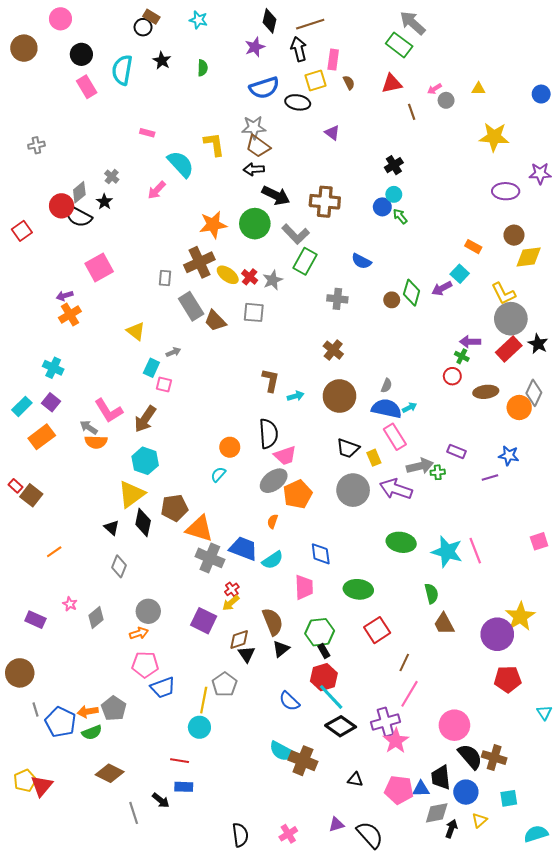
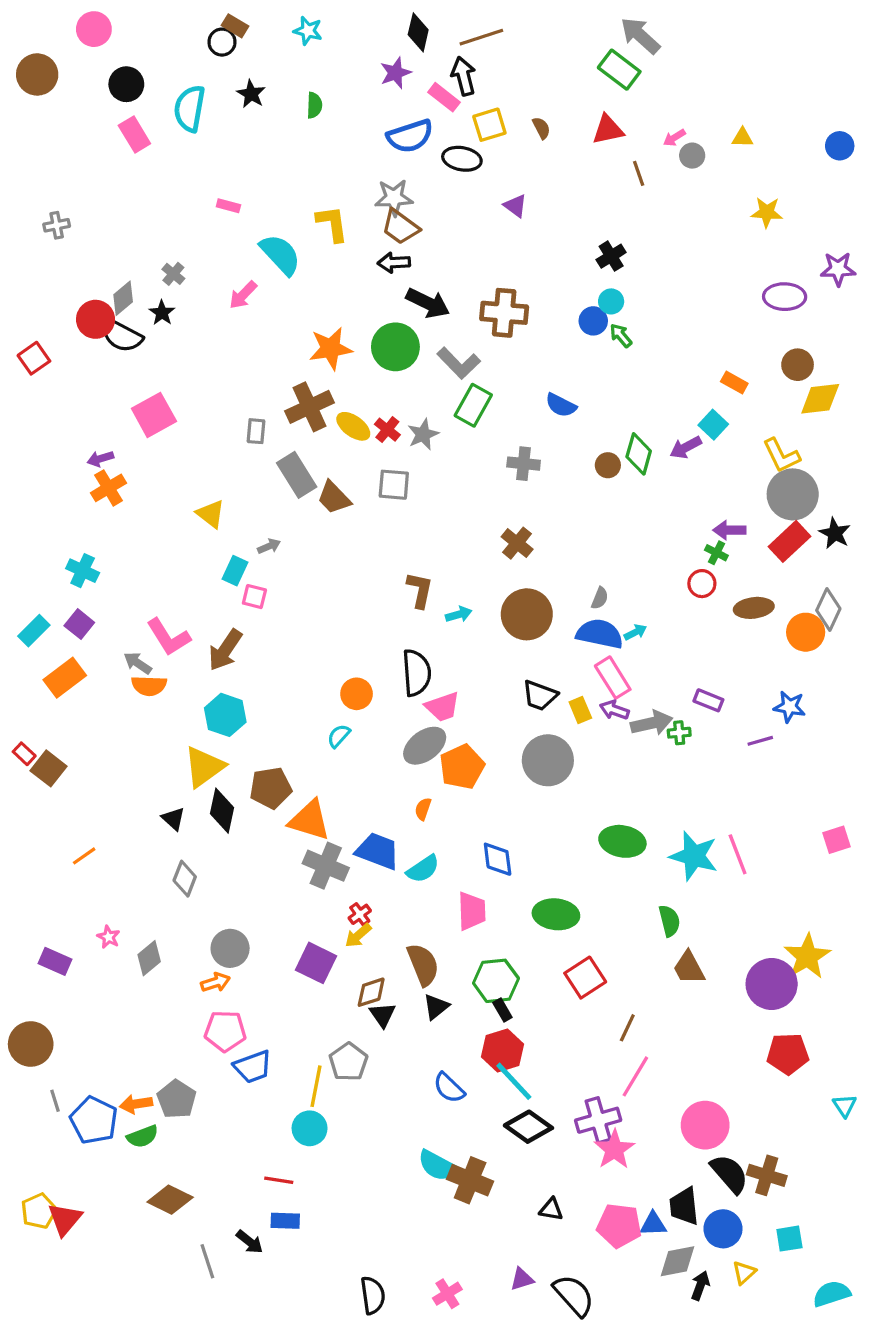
pink rectangle: (333, 60) -> (444, 97), moved, turned -60
yellow star: (494, 137) -> (767, 212), size x0.7
purple arrow: (396, 489) -> (614, 710), moved, size x0.6

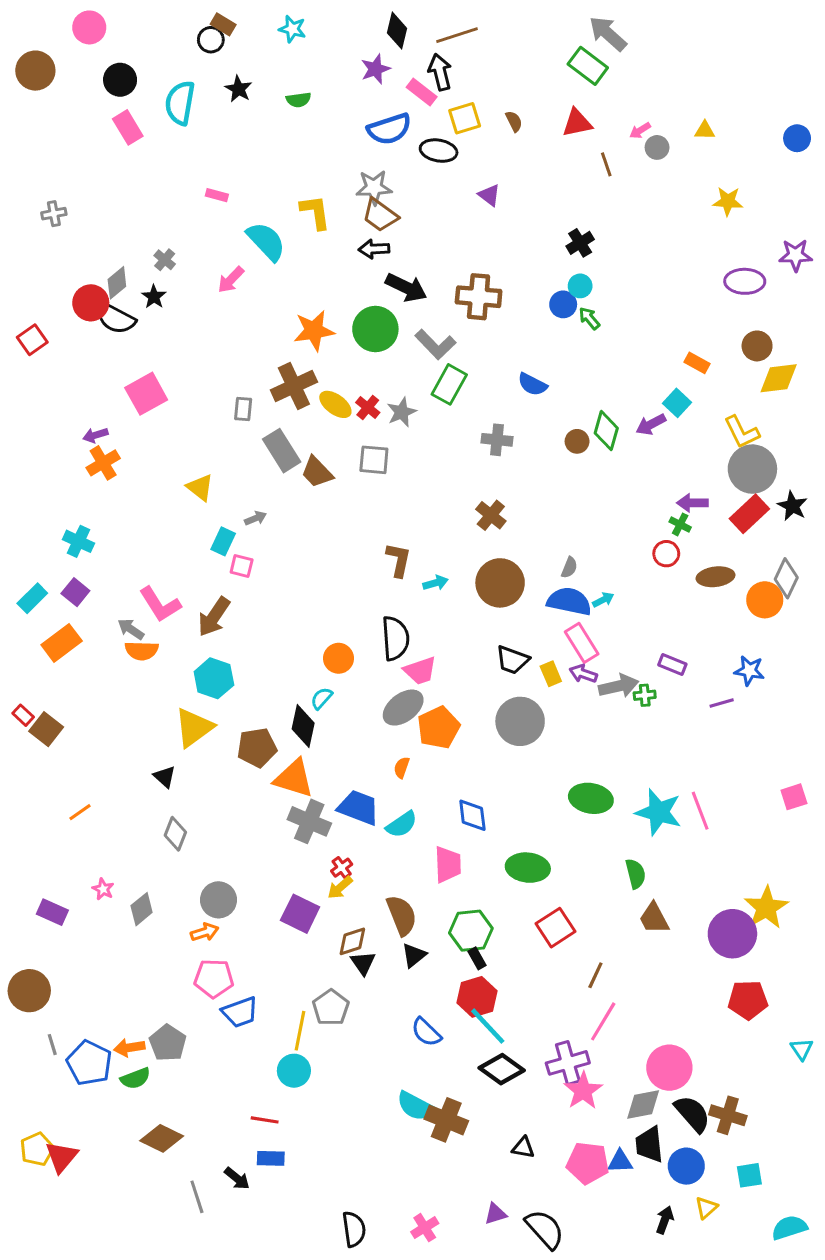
green semicircle: (314, 105) -> (299, 100), turned 80
black diamond: (222, 811) -> (303, 726), moved
gray diamond: (678, 1261) -> (643, 1105), moved

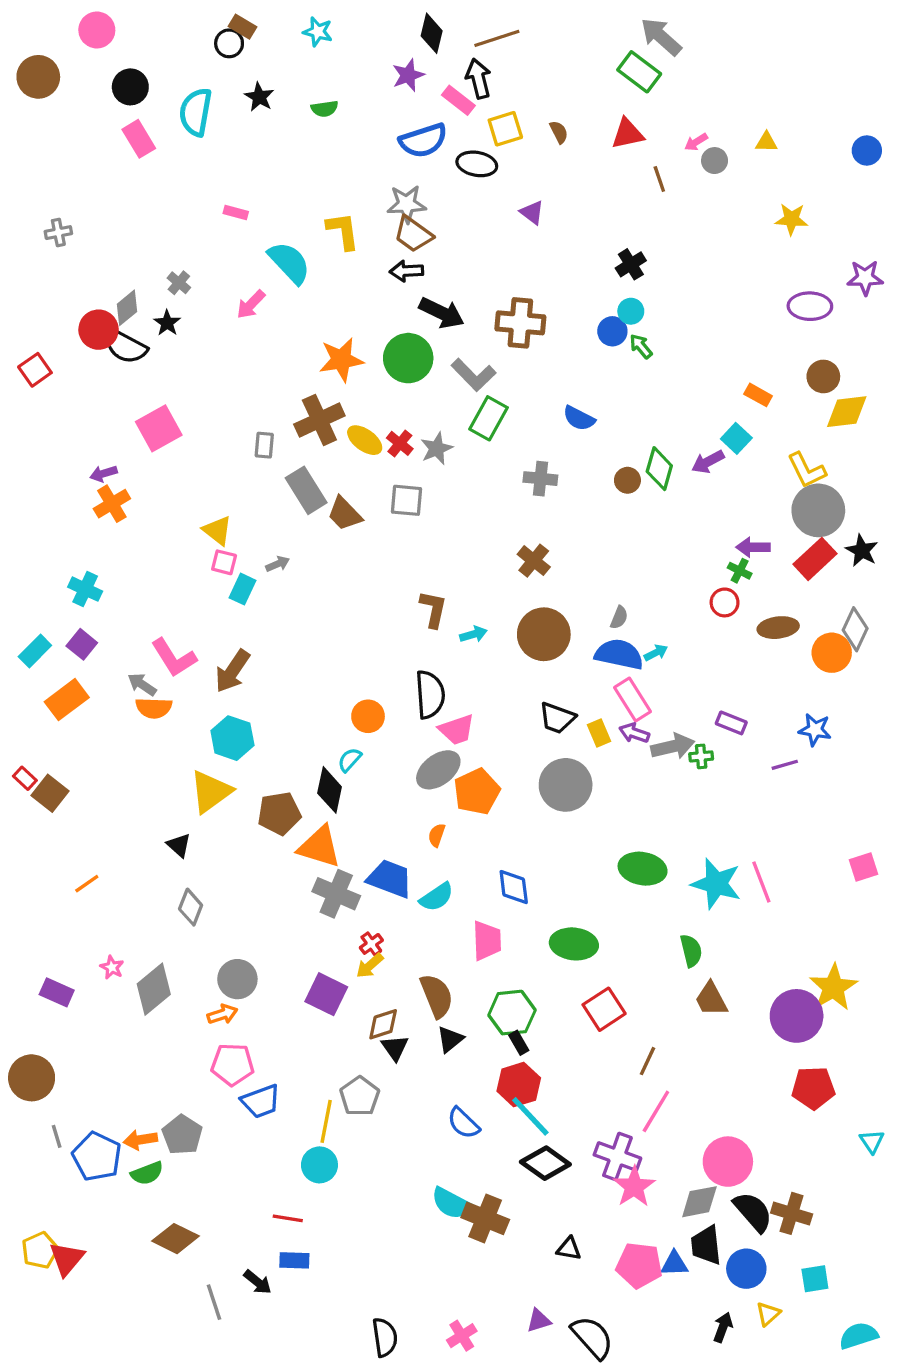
pink square: (242, 566) -> (224, 562), moved
gray diamond: (142, 909) -> (154, 989), size x1.4
purple cross: (568, 1063) -> (617, 1157), turned 36

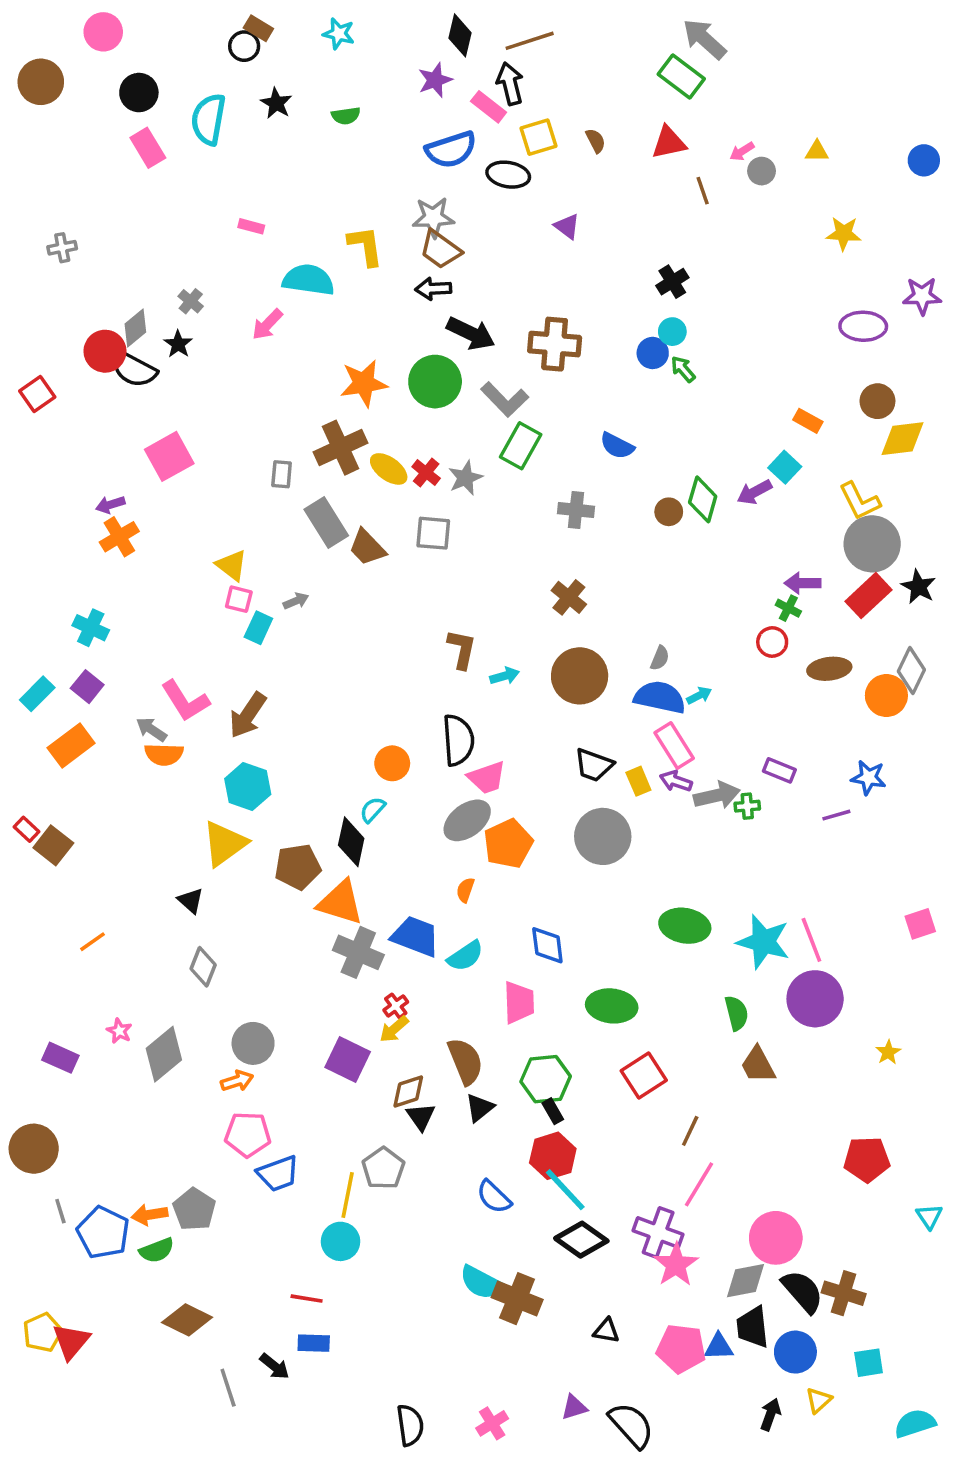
cyan semicircle: (289, 263) -> (308, 280), turned -39
yellow star: (833, 987) -> (888, 1052), size x0.5
purple circle: (797, 1016) -> (815, 999), moved

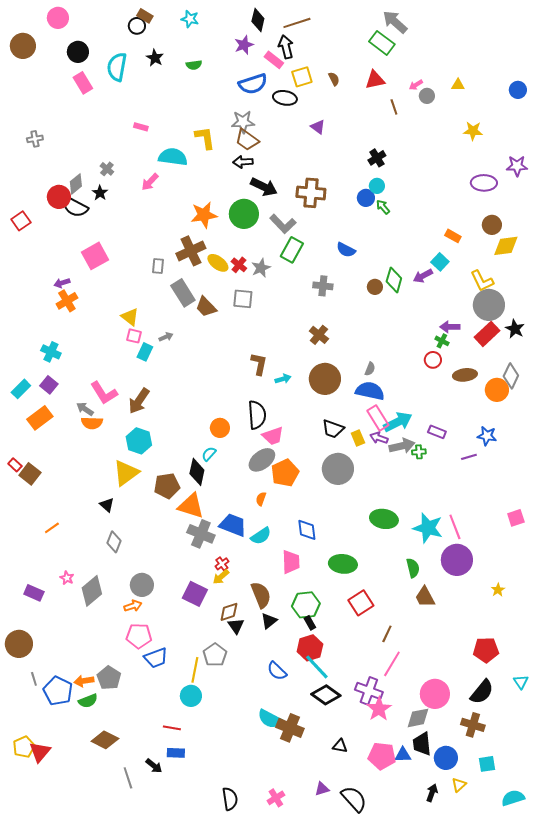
cyan arrow: (699, 696) -> (398, 422), moved, size x2.0
black semicircle: (803, 1291) -> (482, 692), moved, turned 80

